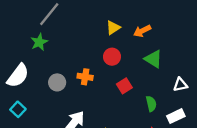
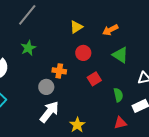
yellow triangle: (113, 28) -> (76, 27), moved
green star: (39, 42) -> (28, 48), moved
gray circle: (57, 82) -> (46, 87), moved

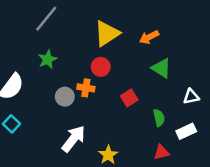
yellow triangle: (76, 27) -> (107, 33), size x1.6
red circle: (83, 53) -> (101, 67), moved
gray circle: (46, 87) -> (65, 97), moved

